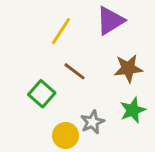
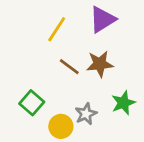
brown star: (128, 68) -> (100, 64), moved
green square: (42, 94) -> (32, 103), moved

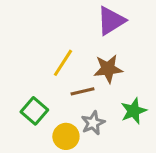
yellow line: (57, 29) -> (63, 63), moved
brown line: (69, 67) -> (83, 91), moved, turned -50

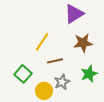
brown star: (108, 69) -> (83, 43), moved

